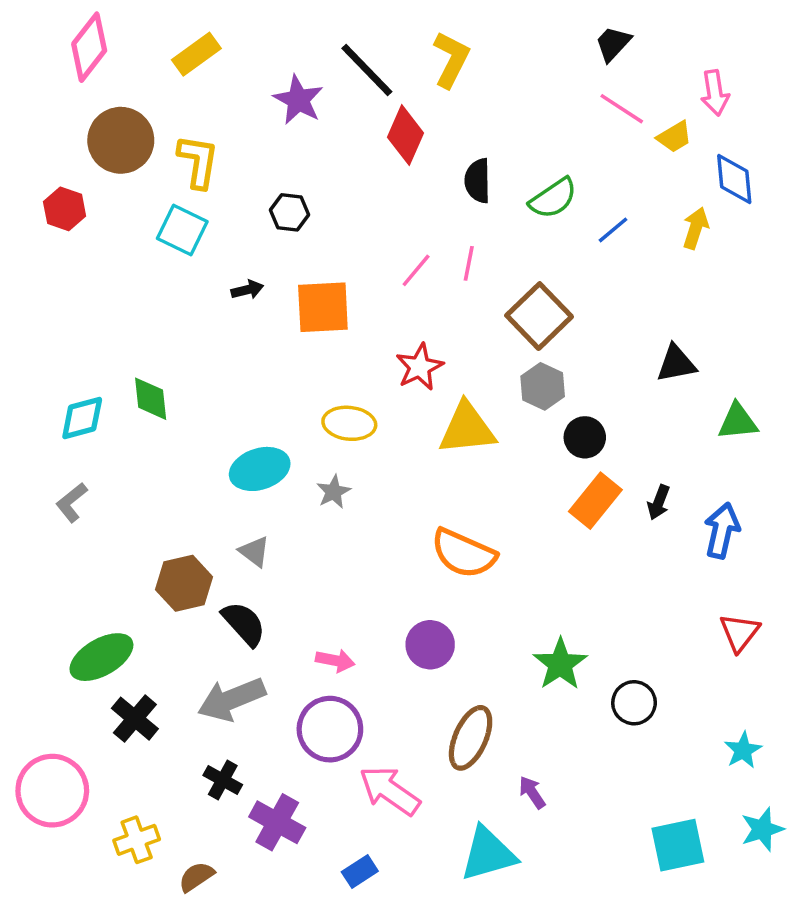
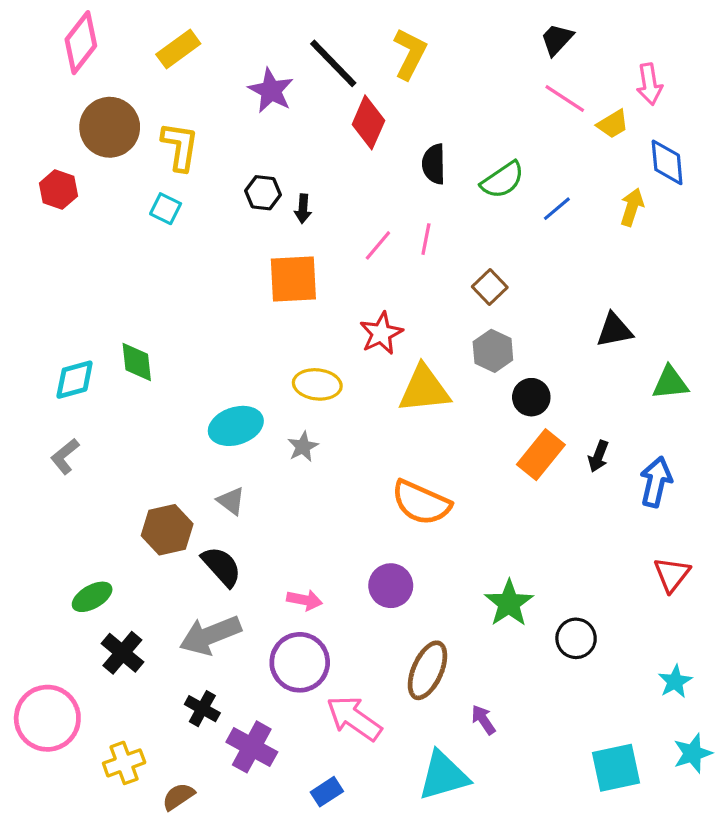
cyan square: (182, 230) -> (166, 209), size x0.7
black arrow: (247, 290) -> (303, 209), moved, turned 108
brown square: (539, 316) -> (490, 287), size x0.6
green ellipse: (101, 657) -> (92, 597), size x0.7

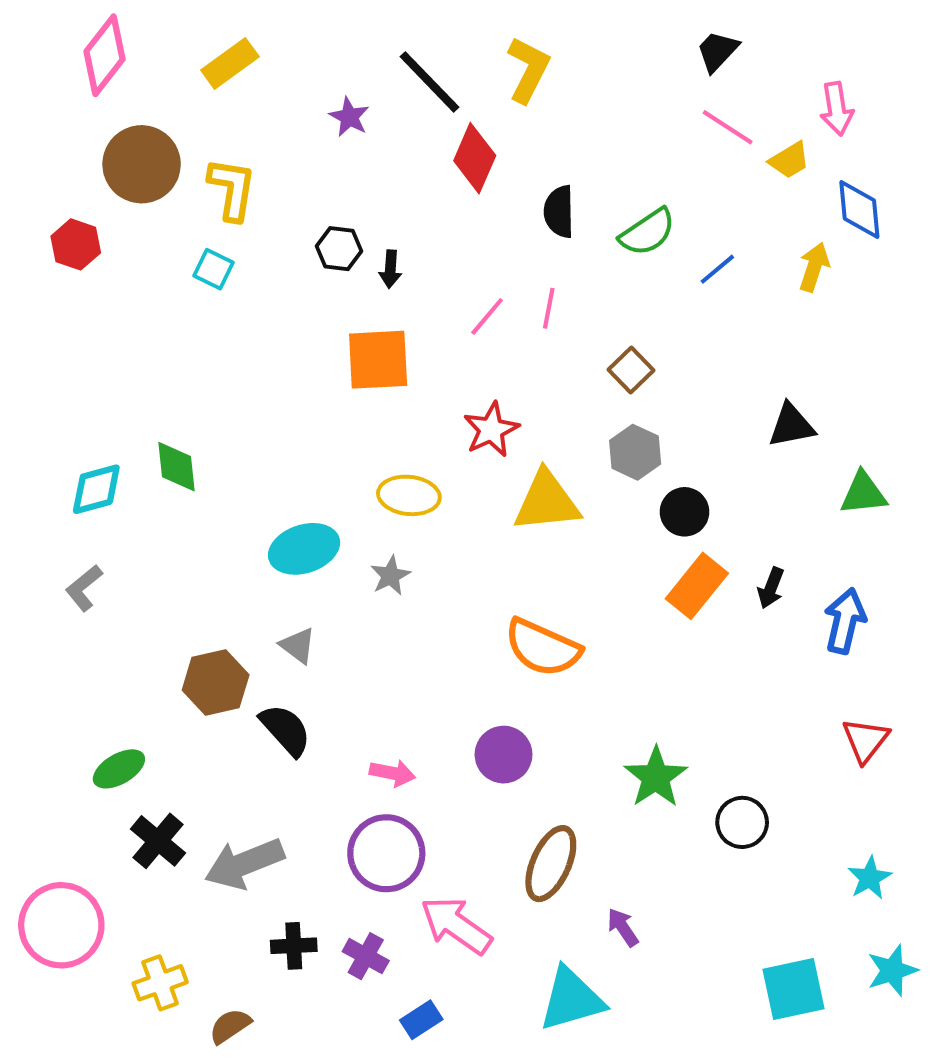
purple star: (271, 91) -> (349, 117), size x0.7
gray arrow: (210, 635) -> (244, 864), moved
black cross: (202, 709) -> (294, 946), moved, turned -32
purple cross: (252, 747) -> (366, 956), moved, size x0.7

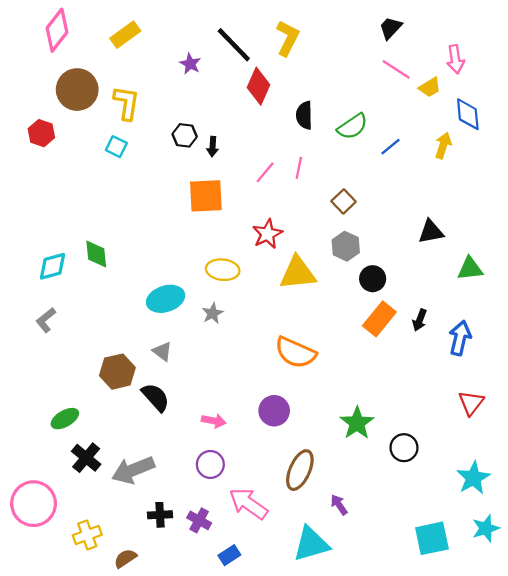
purple circle: (386, 853) -> (210, 464), size x0.7
cyan star: (870, 878) -> (473, 478), size x1.4

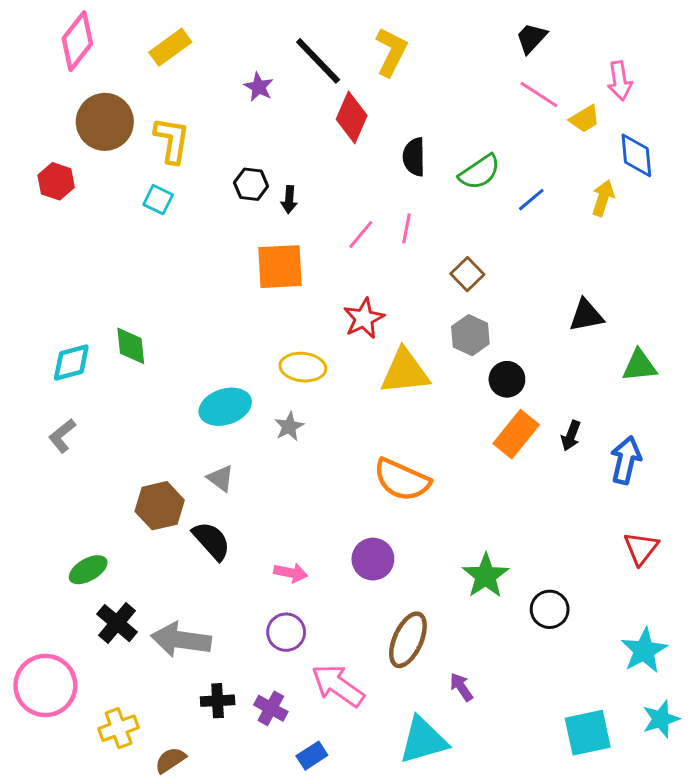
gray arrow: (133, 470) -> (181, 640), turned 30

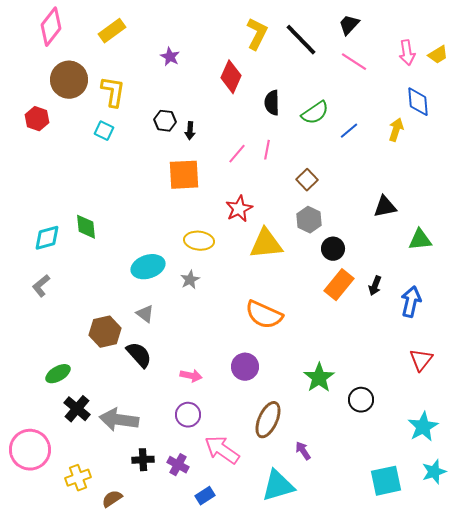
black line: (318, 61) -> (301, 40), moved
yellow trapezoid: (585, 119) -> (438, 55), moved

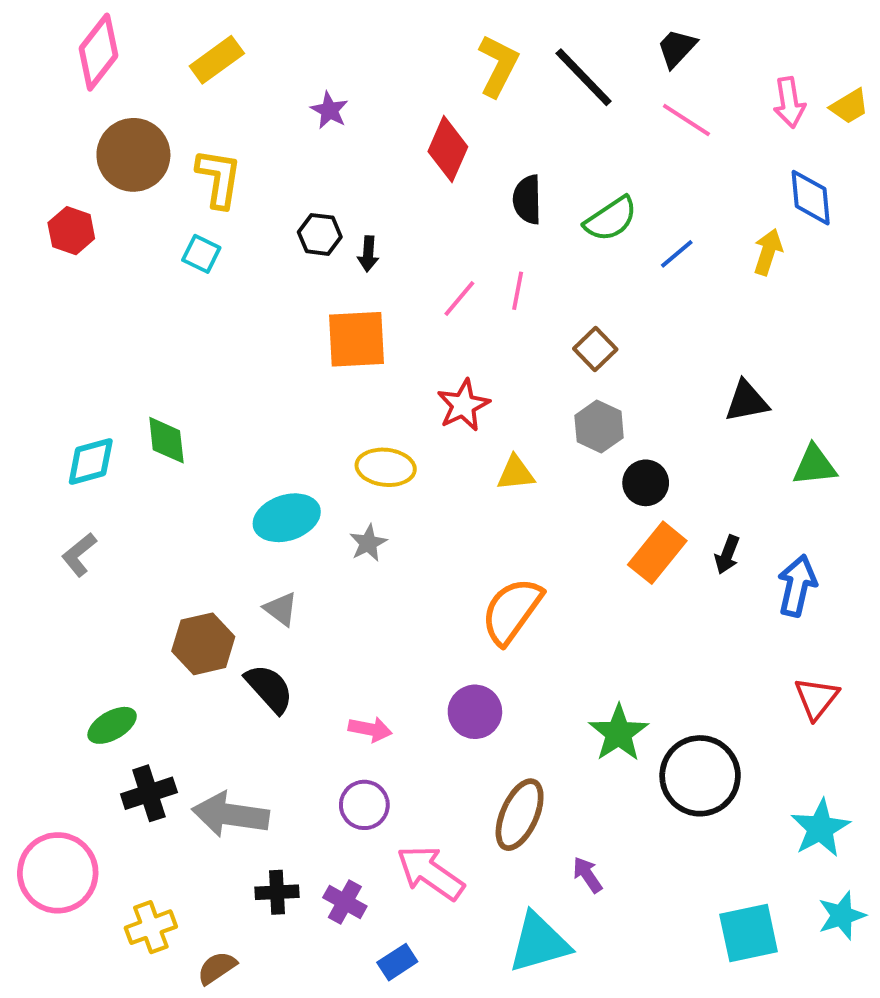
yellow triangle: (266, 244) -> (516, 473), size x0.6
orange semicircle: (264, 315) -> (512, 611), turned 102
black circle: (361, 400) -> (700, 776), size x1.6
black cross: (77, 409) -> (149, 793), turned 32

